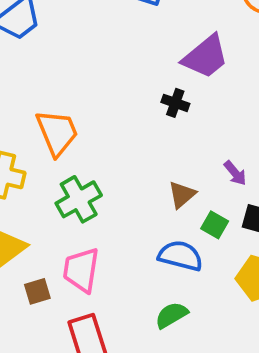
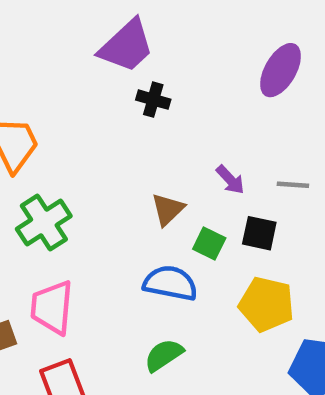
purple trapezoid: (206, 57) -> (126, 46), moved

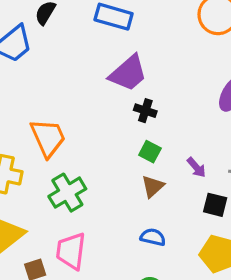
green square: (209, 244) -> (150, 152), moved
blue semicircle: (170, 283) -> (153, 237), size x0.7

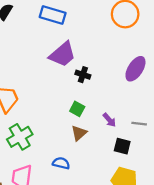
black cross: (145, 111) -> (83, 75), moved
blue semicircle: (153, 237) -> (61, 163), moved

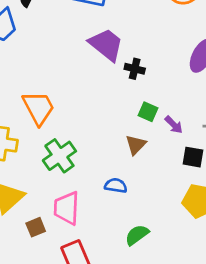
purple trapezoid: (63, 54) -> (106, 45), turned -96
green square: (77, 109) -> (148, 112), moved

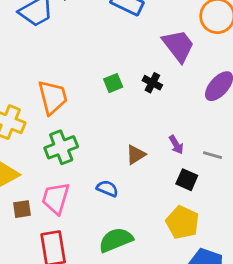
purple trapezoid: (106, 45) -> (178, 46), moved
green square: (148, 112) -> (113, 83), moved, turned 30
green semicircle: (137, 235) -> (116, 240), size x1.4

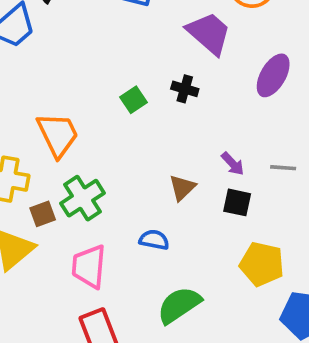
black square: (187, 180) -> (237, 202), moved
brown square: (22, 209) -> (43, 214), moved

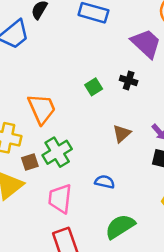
brown triangle: (182, 188) -> (122, 134), moved

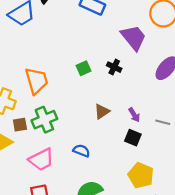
pink trapezoid: (60, 199) -> (41, 160), turned -132

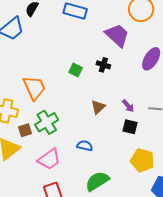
green square: (84, 68) -> (76, 70), turned -32

